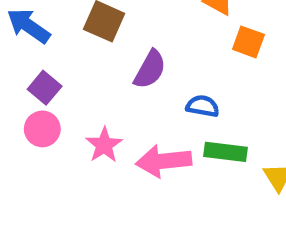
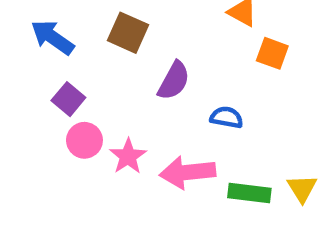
pink circle: (42, 129) -> (84, 140), moved
green rectangle: (225, 152) -> (249, 193), moved

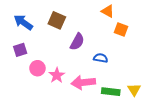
purple square: (68, 99) -> (20, 50), moved, turned 32

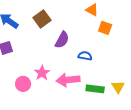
brown square: (57, 20) -> (42, 19), turned 30
pink circle: (37, 68) -> (23, 84), moved

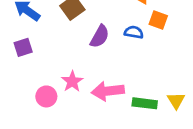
blue semicircle: (85, 56) -> (134, 32), moved

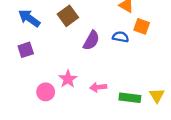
pink arrow: (108, 91) -> (98, 87), size x0.6

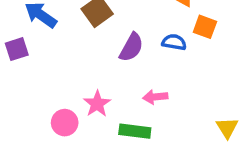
purple square: (26, 50) -> (17, 49), moved
pink arrow: (98, 87) -> (155, 97), moved
green rectangle: (130, 98) -> (135, 131), moved

